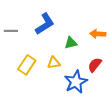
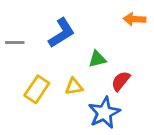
orange arrow: (98, 34) -> (134, 19), moved
red semicircle: (95, 65) -> (121, 81), moved

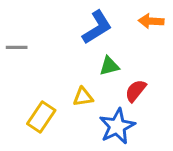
blue L-shape: (62, 33) -> (97, 27), moved
yellow rectangle: (37, 89) -> (41, 117), moved

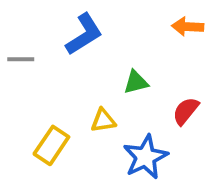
blue L-shape: (97, 27) -> (84, 34), moved
red semicircle: (136, 91) -> (186, 111), moved

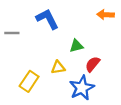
blue L-shape: (84, 34) -> (47, 19), turned -85
red semicircle: (186, 111) -> (93, 64), moved

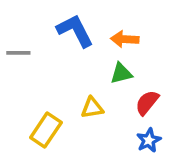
orange arrow: (105, 15) -> (125, 39), moved
blue star: (82, 88) -> (149, 140), moved, size x0.6

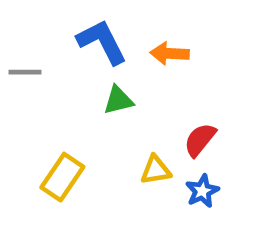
green triangle: (121, 73) -> (118, 100), moved
yellow triangle: (92, 108) -> (156, 170), moved

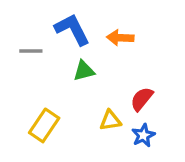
gray line: (25, 72) -> (31, 51), moved

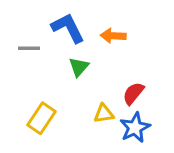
green triangle: (84, 71) -> (79, 67), turned -35
blue star: (143, 135) -> (135, 128), size x1.4

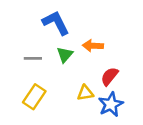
orange arrow: (113, 36) -> (93, 46), moved
gray line: (29, 48) -> (33, 58), moved

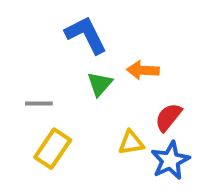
gray line: (33, 58) -> (39, 104), moved

